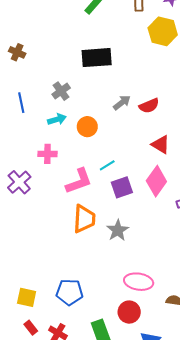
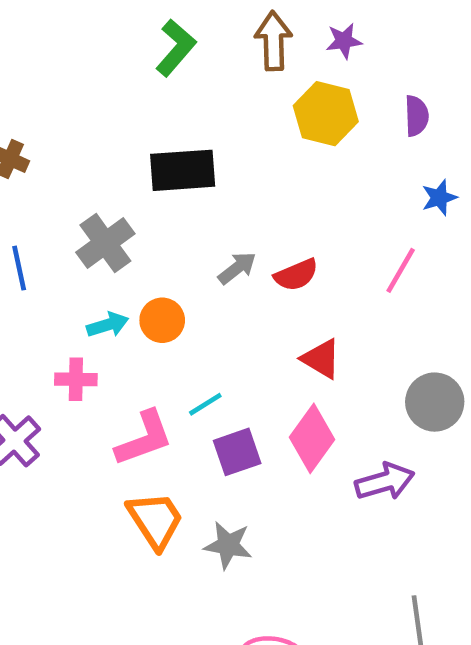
gray cross: (61, 91) -> (105, 243), size x1.4
cyan arrow: (57, 119) -> (108, 325), moved
orange trapezoid: (84, 219) -> (155, 520), turned -36
gray star: (118, 230) -> (228, 545), turned -30

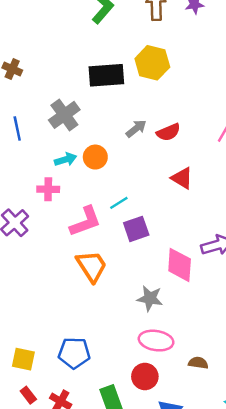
yellow hexagon: (326, 114) -> (152, 63), moved
pink diamond: (312, 438) -> (180, 265), moved, turned -32
gray star: (228, 545) -> (150, 298), moved

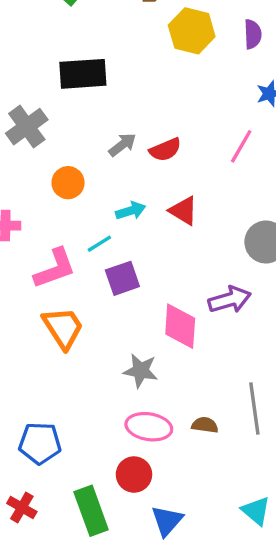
yellow hexagon: (152, 63) -> (192, 31), moved
cyan arrow: (66, 160) -> (131, 211), moved
brown semicircle: (198, 363) -> (205, 425), moved

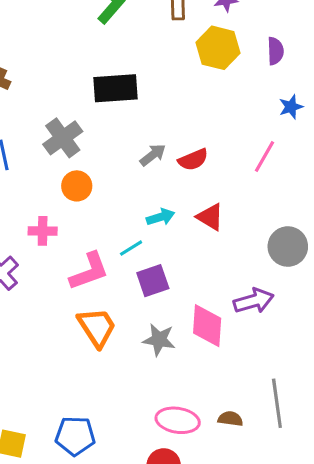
orange circle: (68, 183) -> (77, 186), moved
gray star: (141, 371) -> (159, 340), moved

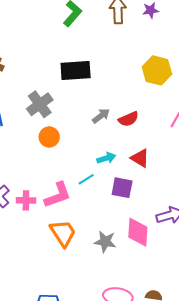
yellow hexagon: (218, 48) -> (157, 70), moved
pink cross: (43, 231) -> (26, 200), moved
purple square: (153, 281) -> (122, 188), moved, turned 30

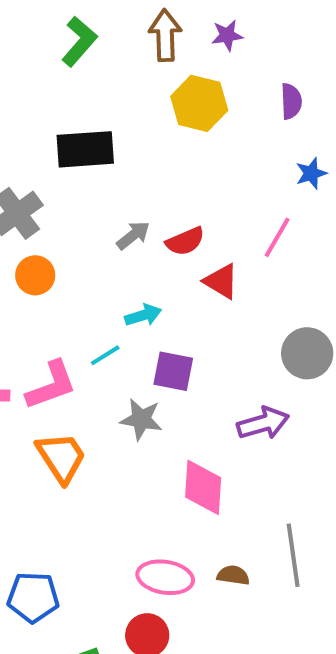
yellow hexagon: (157, 70) -> (199, 103), moved
red triangle: (140, 158) -> (221, 281), moved
pink diamond: (138, 232) -> (203, 487), moved
gray star: (105, 242) -> (141, 419), moved

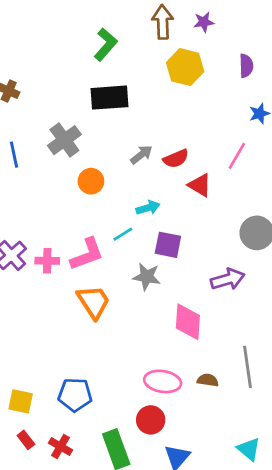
green L-shape: (79, 41) -> (106, 45), moved
orange circle: (35, 275) -> (91, 181), moved

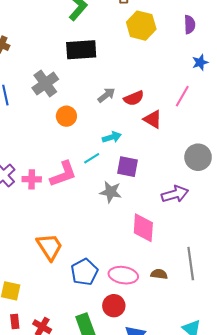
orange trapezoid: (94, 302) -> (50, 247), moved
blue pentagon: (75, 395) -> (84, 272), moved, turned -30
red rectangle: (26, 440) -> (15, 321), turned 32

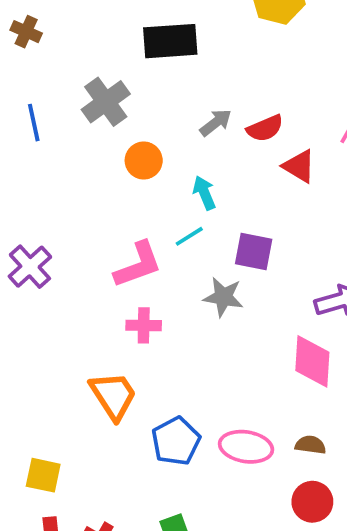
cyan arrow: (112, 137) -> (204, 193), moved, turned -96
pink cross: (32, 179) -> (144, 325), moved
pink diamond: (143, 228) -> (312, 361), moved
red circle: (114, 306) -> (312, 502), moved

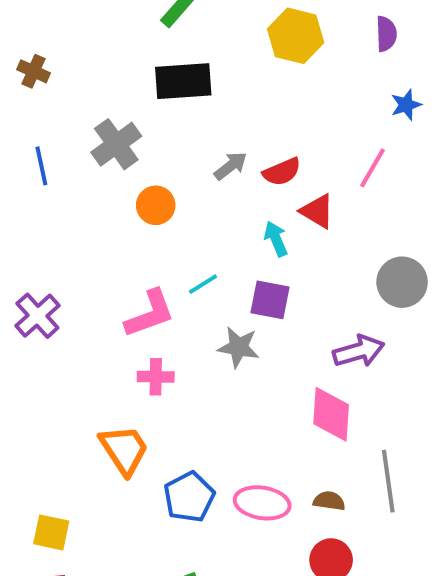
cyan arrow: (204, 193) -> (276, 239), moved

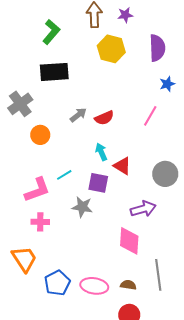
purple semicircle: (386, 34) -> (157, 48), size x1.5
red triangle: (317, 211) -> (122, 166), moved

